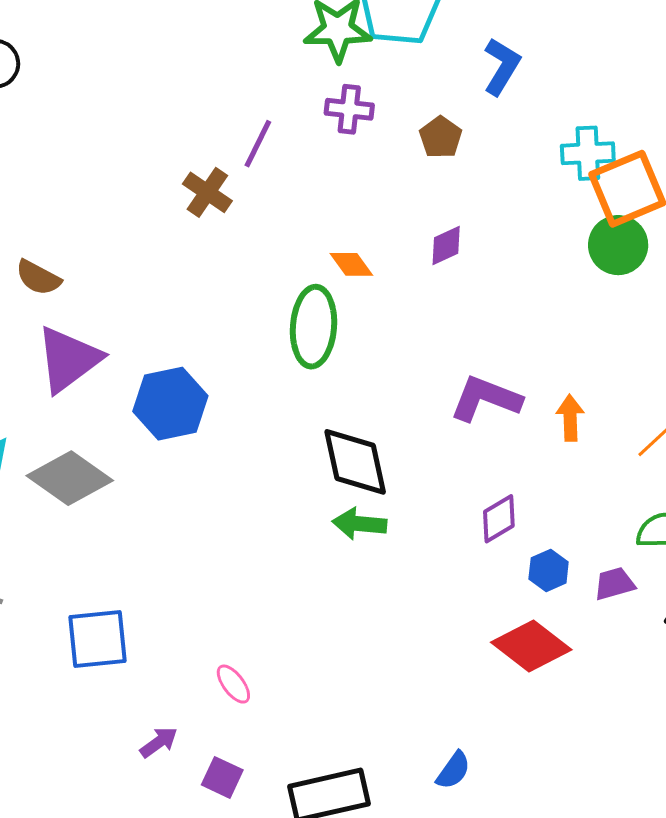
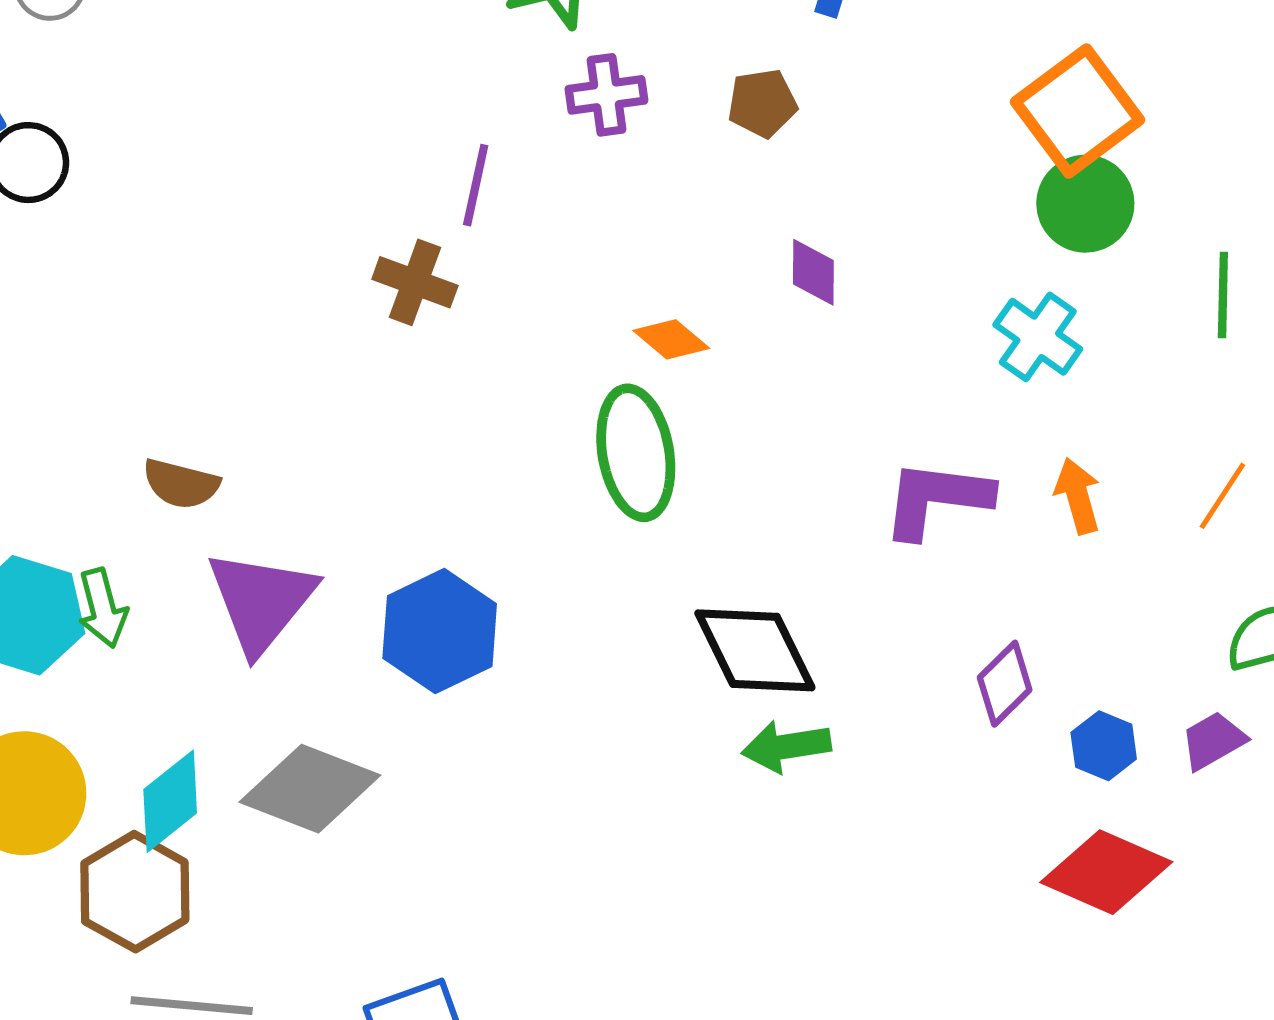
brown pentagon: (441, 137) -> (762, 103), turned -30
cyan cross: (588, 153) -> (1038, 337), moved, turned -38
purple diamond: (446, 245) -> (813, 272), turned -51

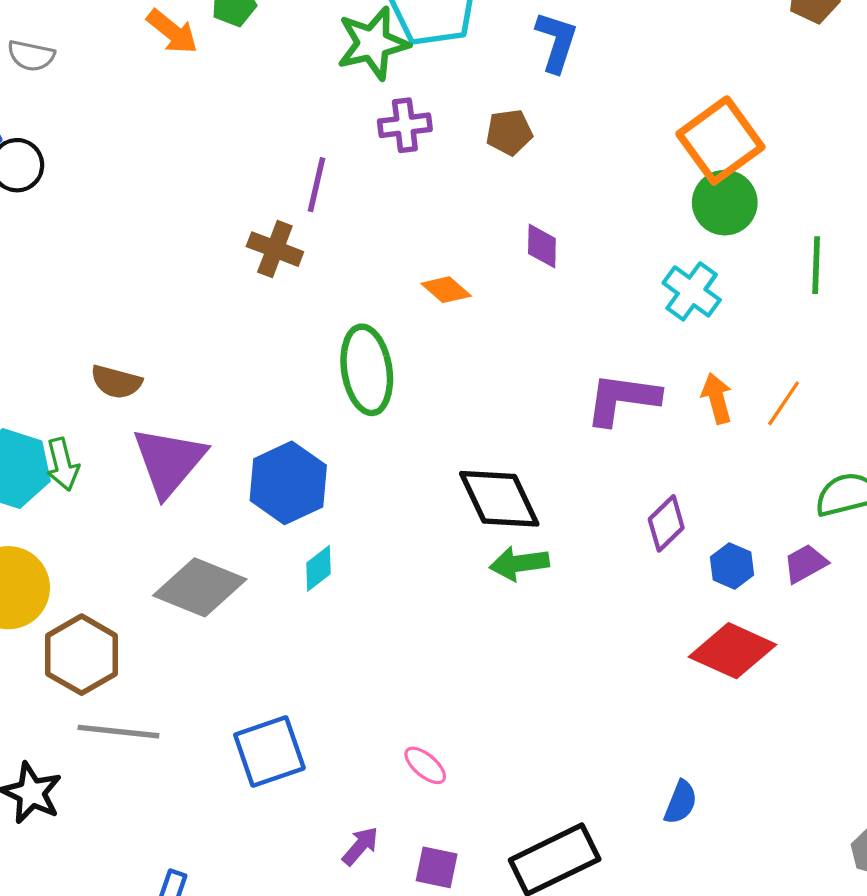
green ellipse: (636, 453) -> (367, 370), moved
orange line: (1222, 496) -> (784, 403), moved
cyan diamond: (170, 801) -> (318, 568), moved, size x0.7

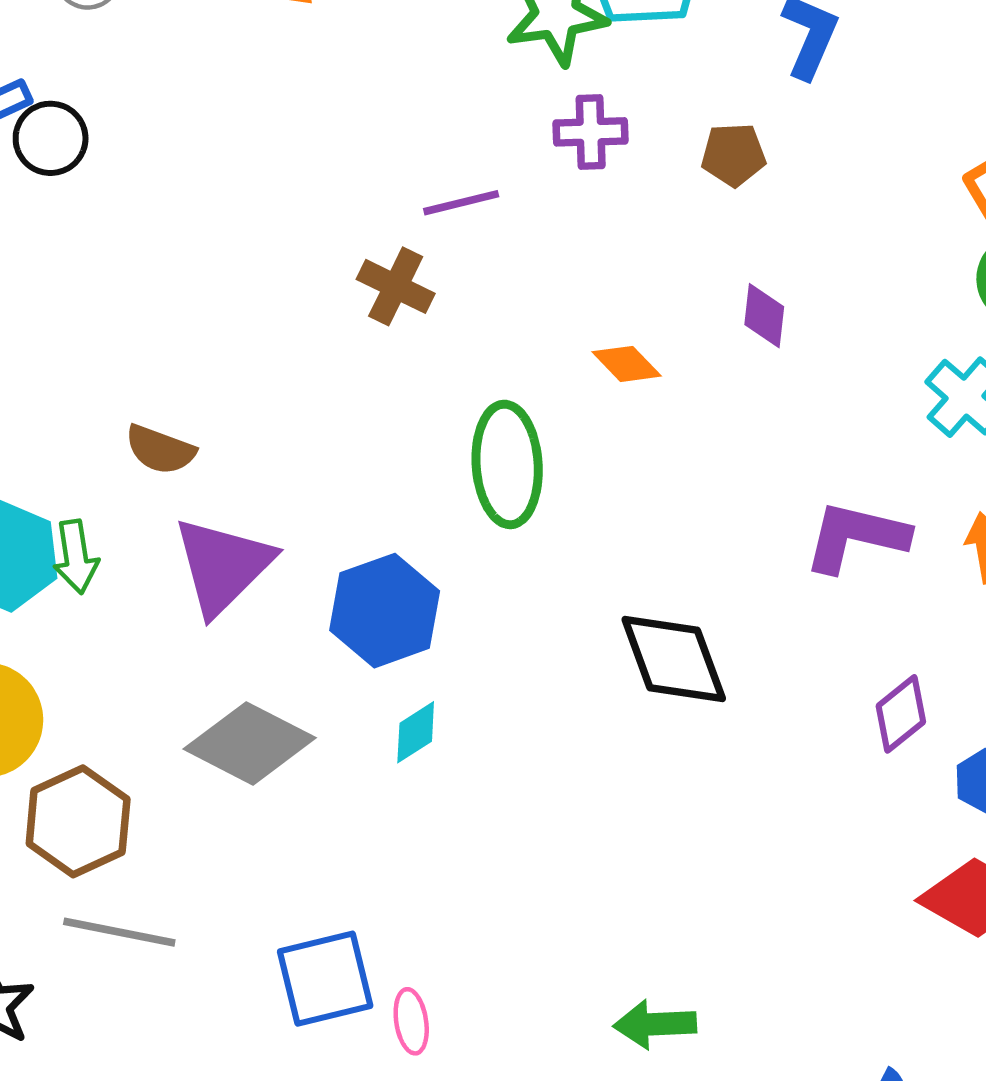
purple line: (316, 185) -> (461, 203), turned 58
green arrow: (519, 563) -> (655, 1024), moved
pink ellipse: (425, 765) -> (411, 1021), moved, turned 36

